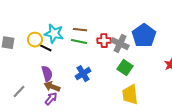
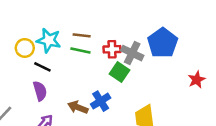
black line: (45, 48) -> (42, 67), moved
green square: (125, 68) -> (120, 72), moved
blue cross: (83, 74) -> (101, 101), moved
brown arrow: (52, 87) -> (78, 107), moved

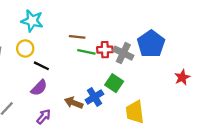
cyan star: (49, 40) -> (32, 21), moved
green line: (80, 51) -> (86, 52), moved
green square: (120, 72) -> (114, 83), moved
purple semicircle: (40, 91) -> (39, 88), turned 60

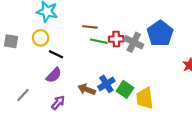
green square: (114, 83) -> (125, 89), moved

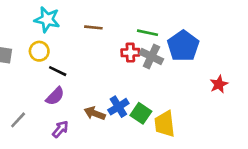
brown line: (90, 27) -> (93, 27), moved
green line: (99, 41) -> (148, 33), moved

